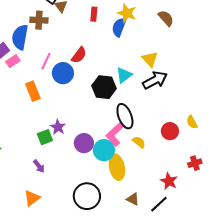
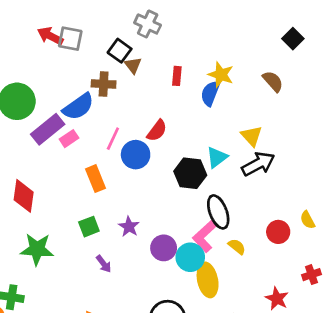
blue semicircle: (20, 37) -> (78, 107), turned -135
green square: (45, 137) -> (89, 227), moved
purple arrow: (39, 166) -> (104, 264), moved

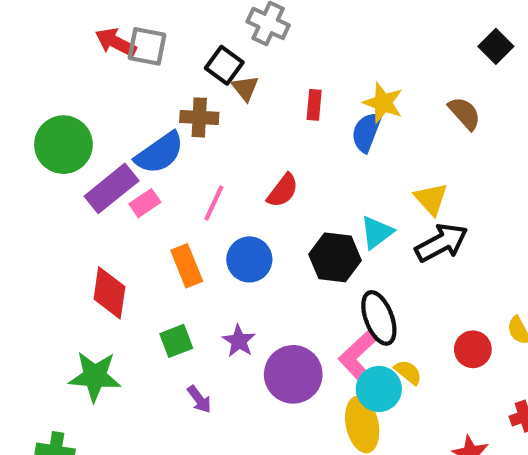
blue circle: (136, 155) -> (249, 259), moved
red diamond: (24, 196) -> (109, 293), moved
purple circle: (164, 248) -> (293, 374), size x1.4
cyan circle: (190, 257) -> (379, 389), moved

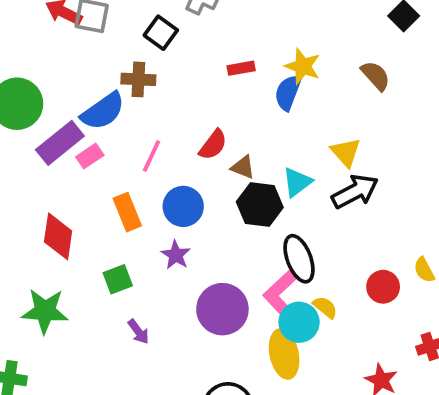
brown triangle: (245, 88) -> (243, 167), moved, turned -30
red rectangle: (314, 105) -> (241, 68), turned 75
purple star: (239, 341) -> (176, 255), moved

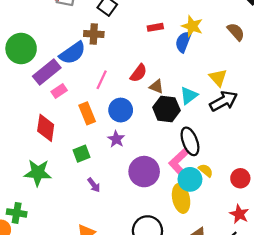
pink rectangle: (90, 156) -> (59, 91), moved
red circle: (383, 287) -> (240, 178), moved

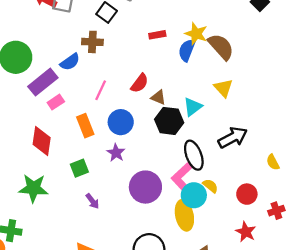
brown semicircle: (236, 32) -> (221, 47), moved, size x1.4
blue semicircle: (73, 53) -> (70, 62), size x0.7
black arrow: (224, 101) -> (233, 137), moved

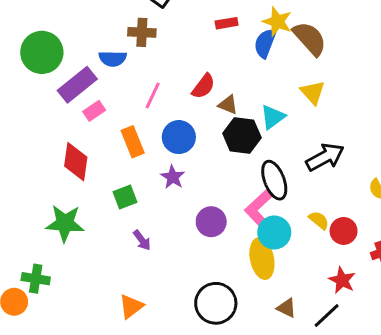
blue semicircle: (70, 62) -> (113, 59), turned 36
yellow semicircle: (210, 186) -> (319, 220), moved
purple circle: (145, 187) -> (211, 222), size x0.7

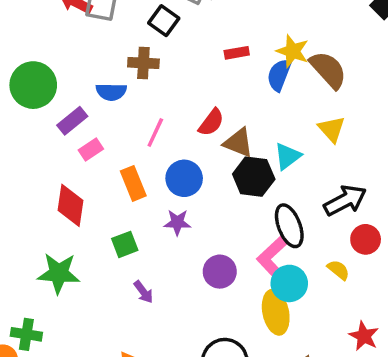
purple rectangle: (77, 85) -> (72, 121), size x0.7
brown triangle: (228, 105) -> (238, 143), size x1.4
purple star: (173, 177) -> (177, 222), turned -30
red circle: (344, 231) -> (366, 239), moved

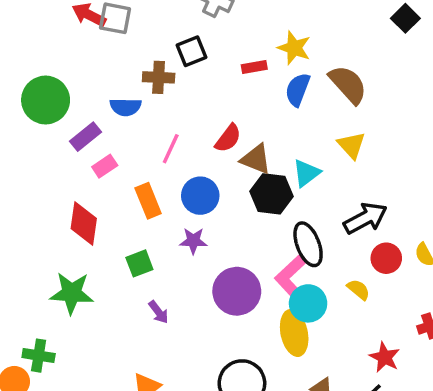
black square: (164, 21) -> (192, 51), moved, turned 32
yellow star: (293, 51) -> (294, 48), moved
purple circle: (220, 272) -> (237, 291), size x1.4

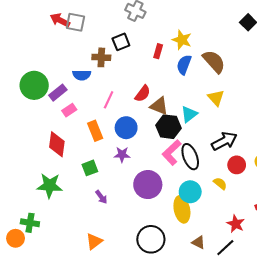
red rectangle: (254, 67) -> (158, 51), turned -64
green circle: (46, 100) -> (34, 85), moved
pink L-shape: (291, 276) -> (172, 152), moved

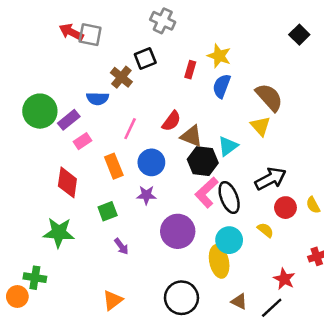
brown cross: (101, 57) -> (121, 77), turned 36
brown semicircle: (214, 62) -> (269, 97), moved

